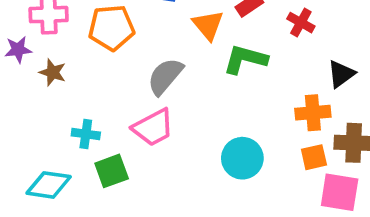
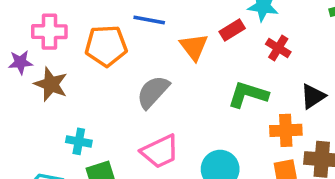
green L-shape: (245, 59) -> (248, 95), moved
brown star: (53, 72) -> (51, 84), size x1.4
pink trapezoid: (153, 127) -> (160, 151), moved

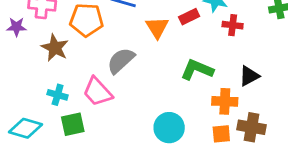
red cross: (278, 48) -> (233, 25), moved, turned -30
brown star: (51, 84) -> (55, 48), moved
pink trapezoid: (160, 151) -> (98, 92), moved, turned 68

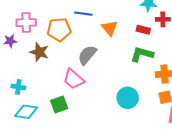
red rectangle: (189, 17) -> (143, 30), moved, turned 48
cyan cross: (58, 95) -> (18, 87), moved

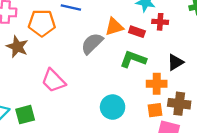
orange triangle: (110, 28) -> (114, 27), moved, turned 48
gray semicircle: (87, 55) -> (92, 43), moved
green square: (59, 104) -> (25, 115), moved

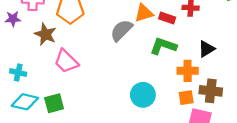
pink trapezoid: (53, 81) -> (66, 61), moved

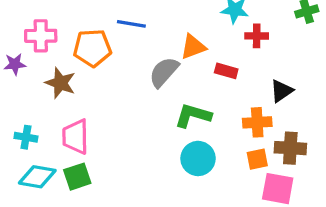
red rectangle: (167, 18) -> (226, 71), moved
green L-shape: (163, 46) -> (193, 116), moved
pink trapezoid: (66, 61) -> (76, 137), moved, turned 48

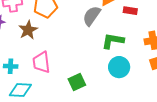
brown star: (60, 83) -> (28, 30), turned 30
green square: (77, 177) -> (77, 82), moved

